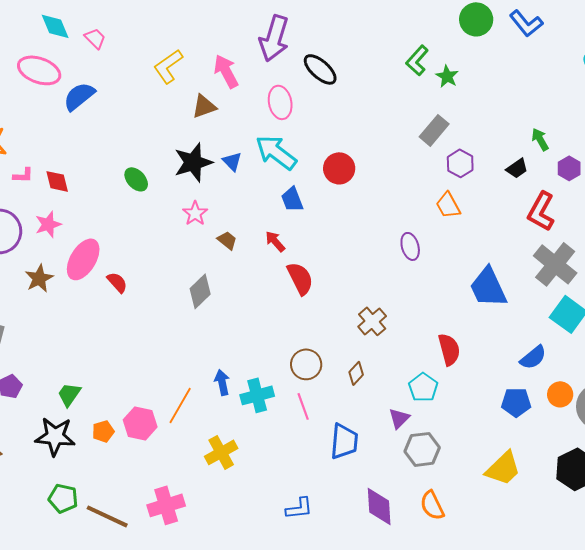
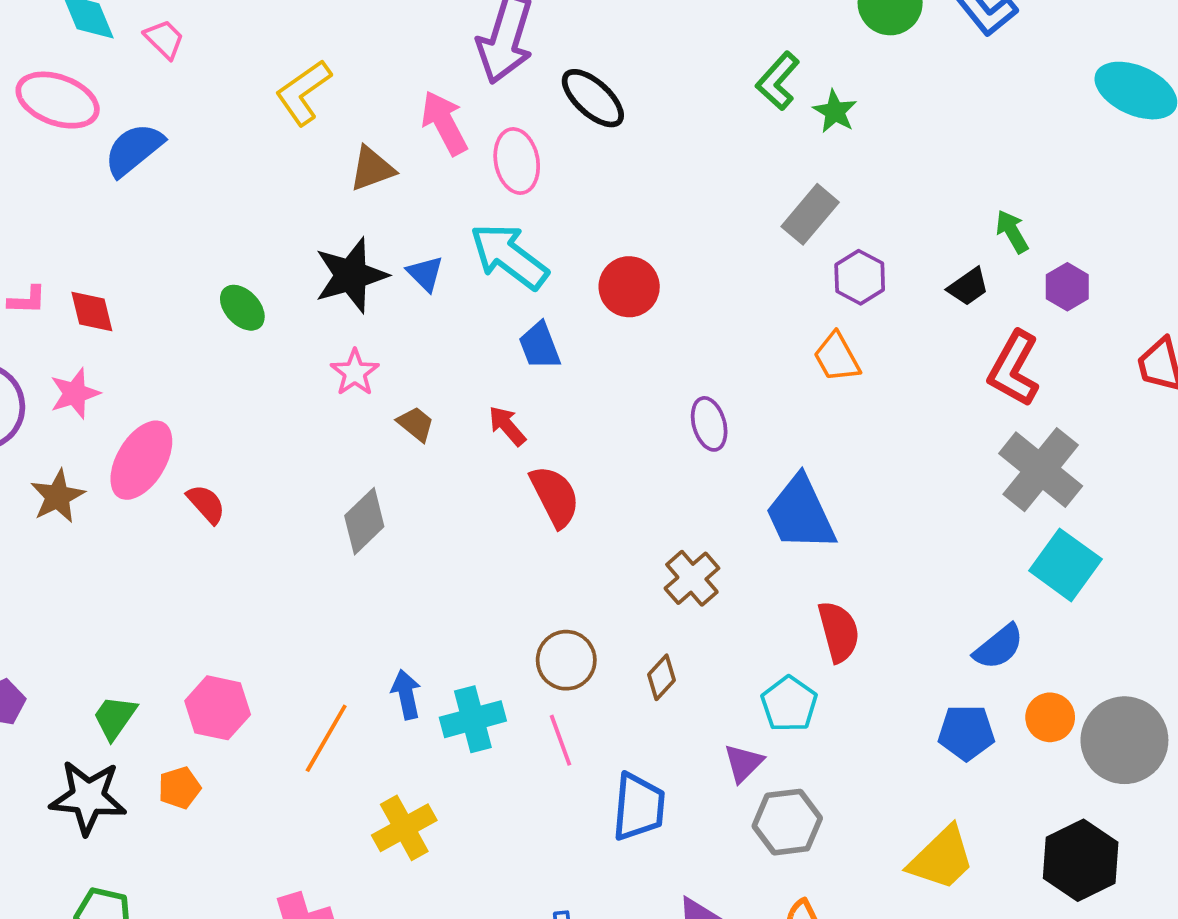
pink arrow: (226, 71) -> (444, 123), moved
purple ellipse: (410, 246) -> (709, 424), moved
blue trapezoid: (488, 287) -> (801, 513), moved
pink hexagon: (140, 423) -> (218, 708), moved

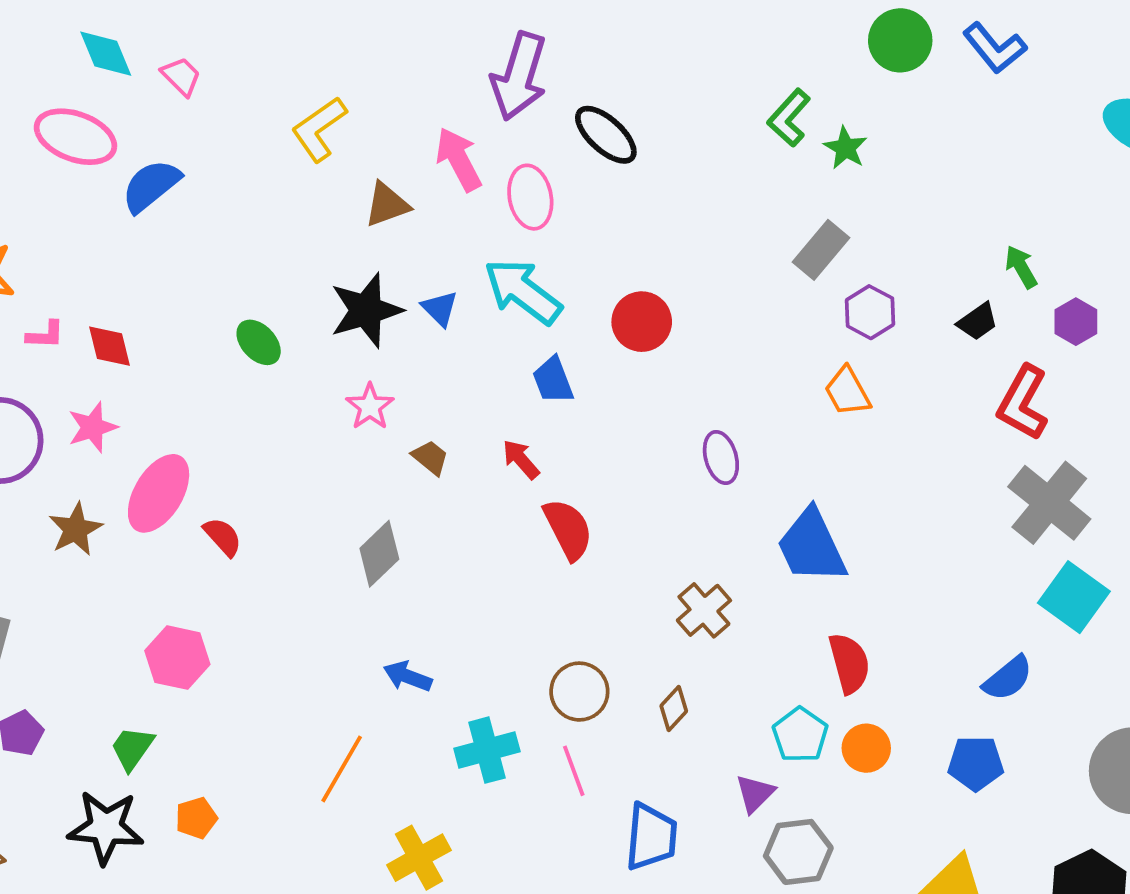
blue arrow: (406, 694) -> (408, 676), moved, turned -57
pink hexagon: (218, 708) -> (177, 658), moved
orange circle: (1050, 717) -> (866, 748), moved

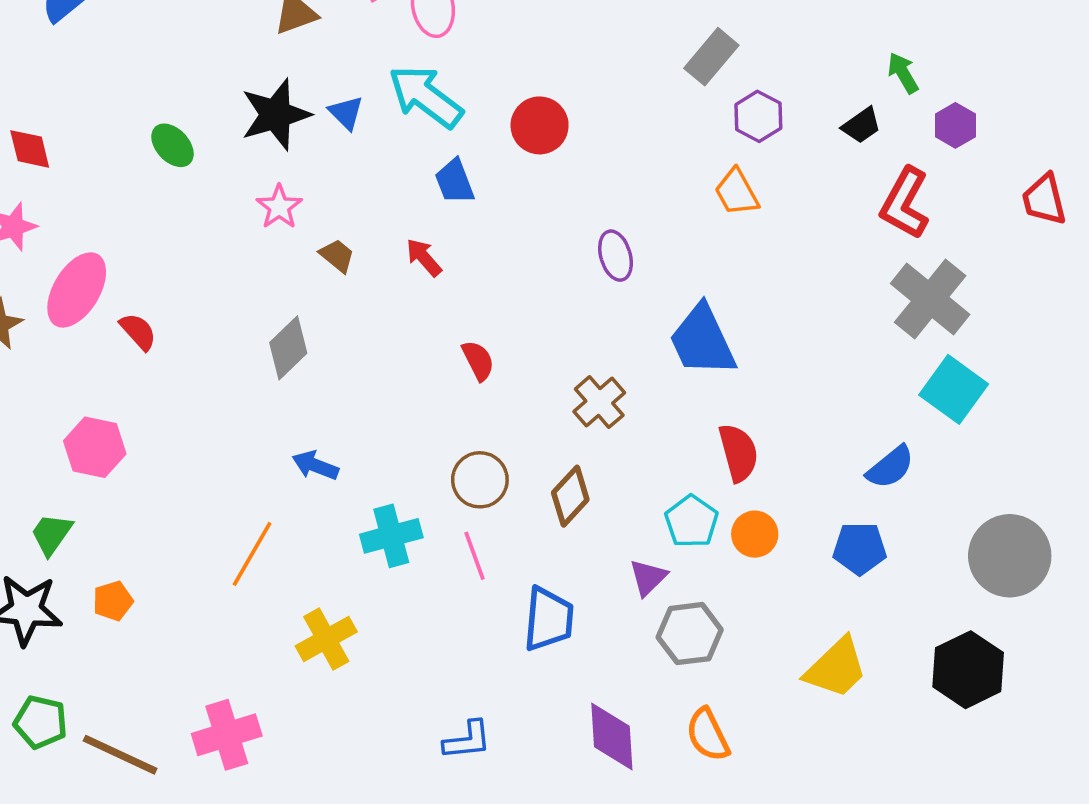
red semicircle: (568, 529) -> (478, 360), moved, size x0.7
brown diamond: (674, 709) -> (570, 496), size x1.4

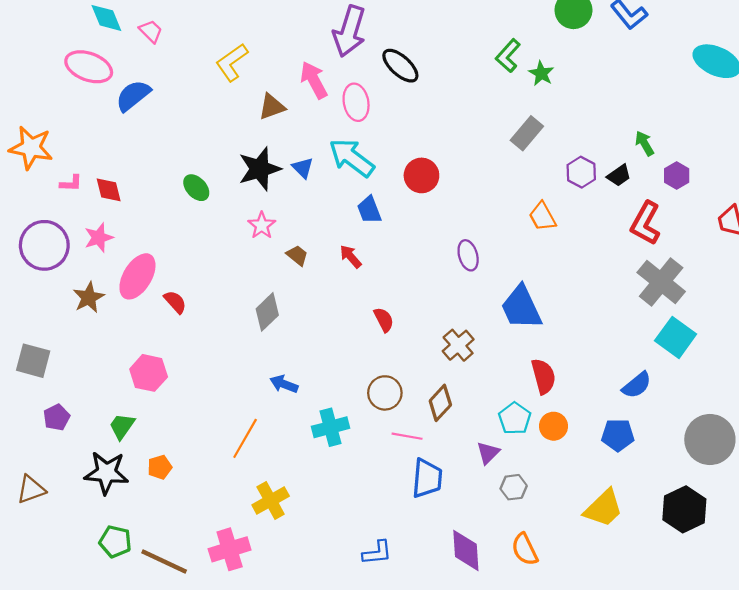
purple hexagon: (758, 116) -> (581, 172), moved
pink line: (474, 556) -> (407, 436), moved, turned -60
gray hexagon: (690, 634) -> (514, 487), size x0.7
yellow cross: (326, 639) -> (271, 501), moved

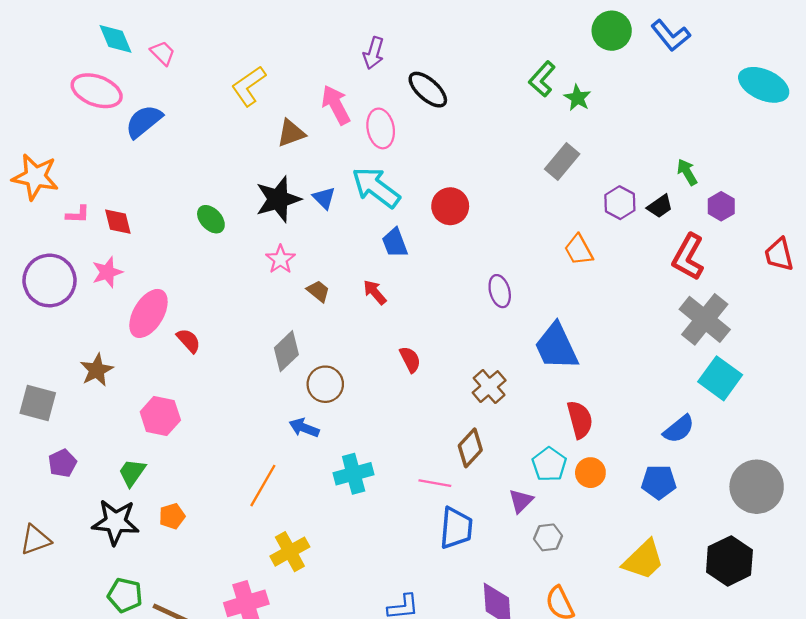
purple arrow: (349, 31) -> (374, 53), size x0.6
brown star: (89, 297) -> (97, 370), moved
brown circle: (385, 393) -> (325, 384), moved

